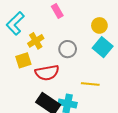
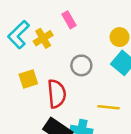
yellow cross: (36, 41) -> (43, 38), moved
red semicircle: (47, 73) -> (57, 94), turned -85

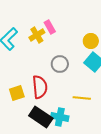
yellow cross: (43, 38) -> (37, 35), moved
yellow square: (28, 79) -> (17, 93), moved

